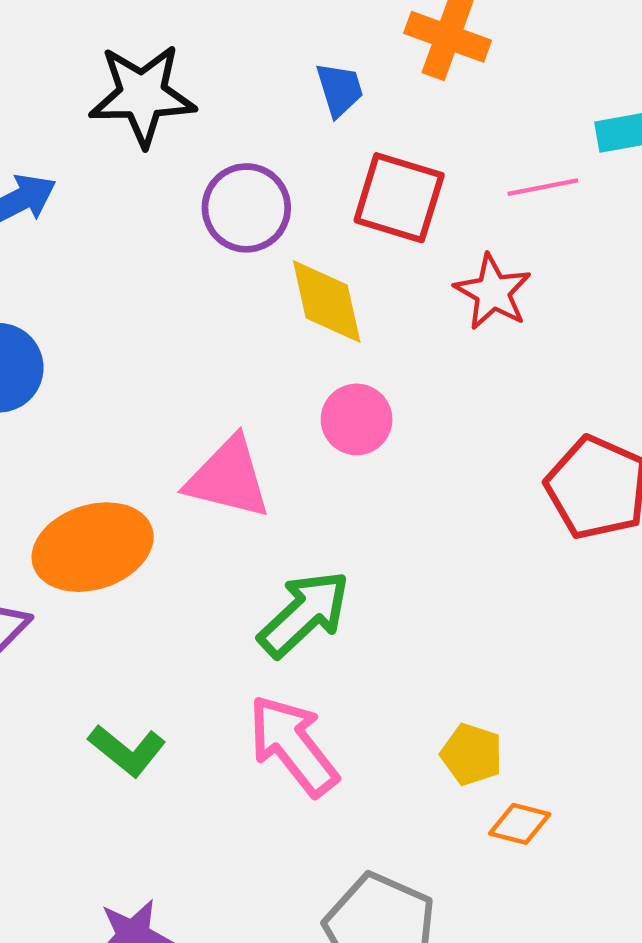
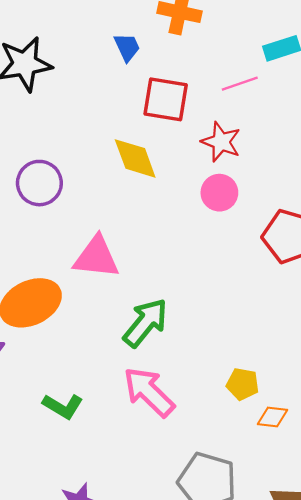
purple circle: (246, 208) -> (39, 183), moved
pink circle: (357, 419) -> (219, 193), moved

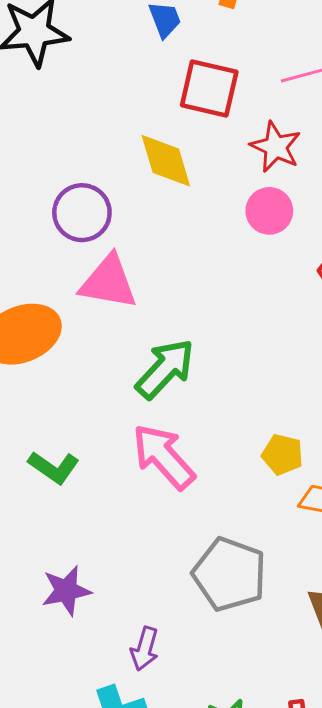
purple circle: (39, 183) -> (82, 213), moved

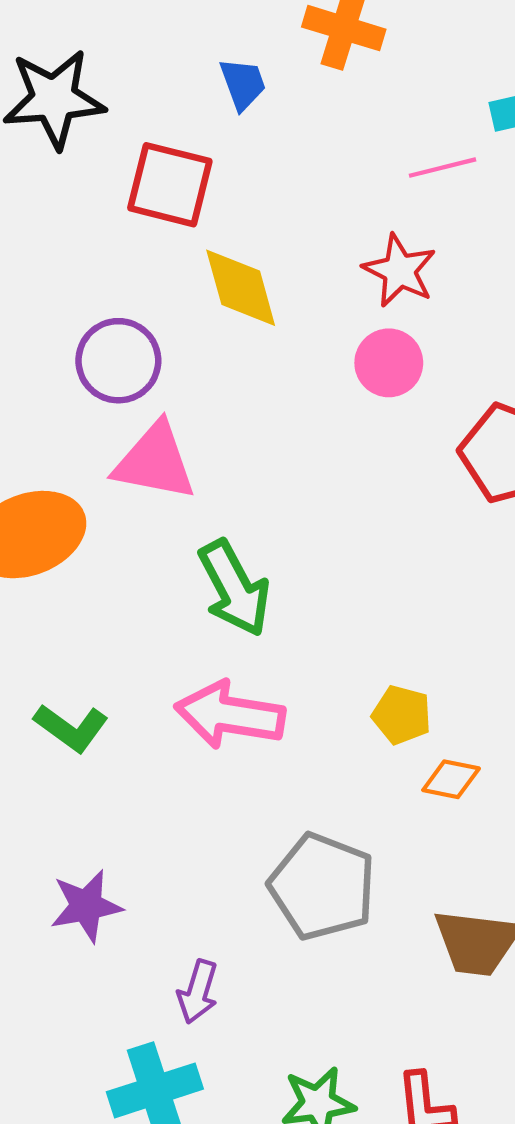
red square: (209, 89) -> (170, 185), moved
green arrow: (165, 369) -> (234, 588), turned 108
pink arrow: (164, 457) -> (230, 715), turned -40

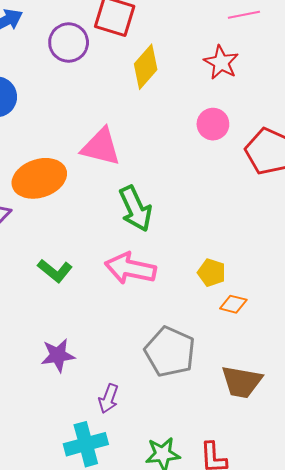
yellow diamond: (241, 288) -> (146, 67), turned 54
purple circle: (118, 361) -> (69, 43), moved
pink circle: (389, 363) -> (213, 124), moved

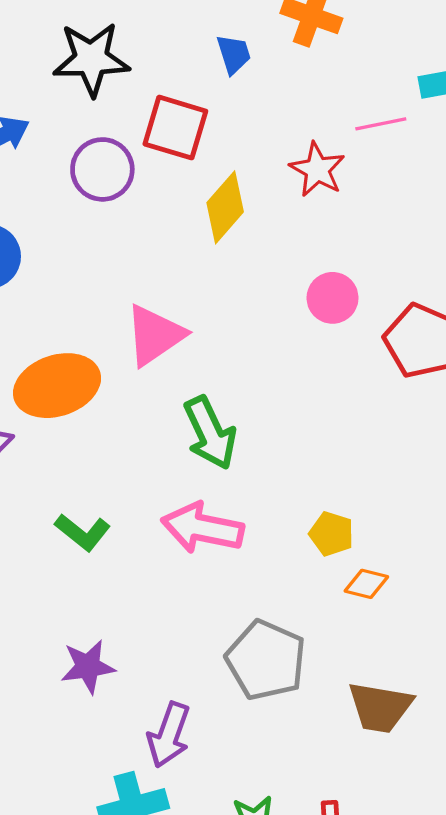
red star: (221, 62) -> (317, 170), moved
pink triangle: (101, 147) -> (155, 335), turned -48
purple arrow: (109, 399) -> (169, 735), size x1.4

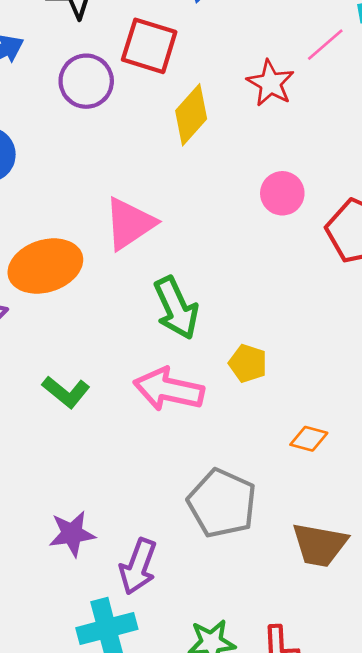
pink line: (381, 124) -> (325, 45), turned -30
yellow pentagon: (331, 534) -> (248, 363), moved
purple star: (88, 667) -> (72, 534), moved

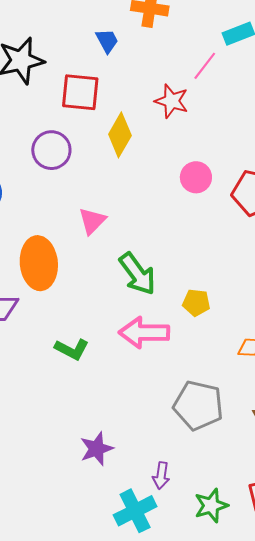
purple circle: (86, 81) -> (51, 150), moved
pink triangle: (130, 224) -> (92, 221), size x0.7
orange ellipse: (45, 266) -> (39, 263), turned -66
purple arrow: (138, 566) -> (161, 476), moved, size x0.7

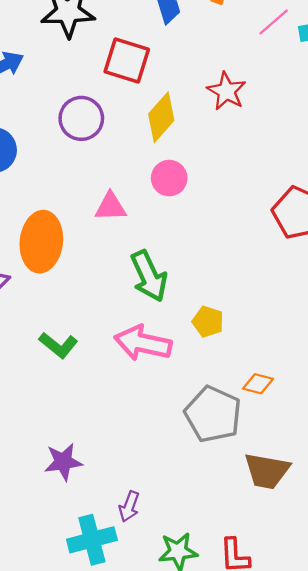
pink line: (205, 66) -> (274, 22), moved
pink circle: (196, 177) -> (169, 178), moved
pink triangle: (92, 221) -> (111, 207), turned 32
gray pentagon: (198, 405) -> (213, 414), moved

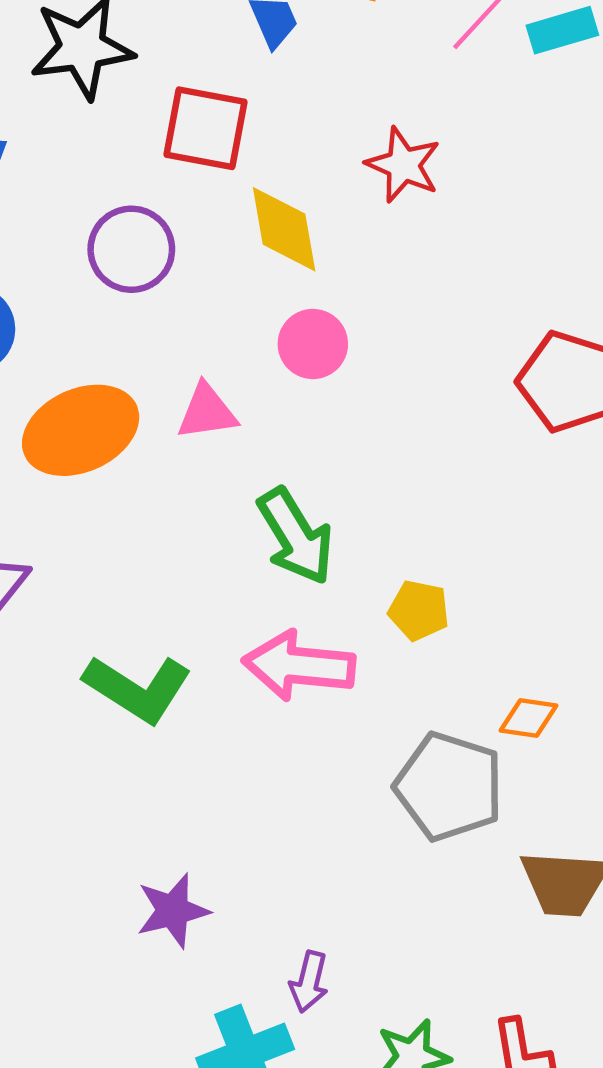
yellow diamond: (161, 117) -> (284, 229), turned -45
orange ellipse: (41, 242) -> (81, 430), moved, turned 66
green L-shape: (58, 345) -> (138, 689), size x1.4

